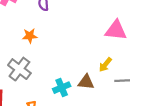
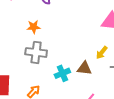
gray cross: (19, 69) -> (36, 52), moved, turned -30

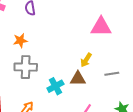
yellow arrow: (102, 53) -> (86, 60), moved

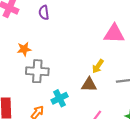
orange star: (20, 41) -> (24, 49), moved
cyan cross: (55, 86) -> (60, 98), moved

